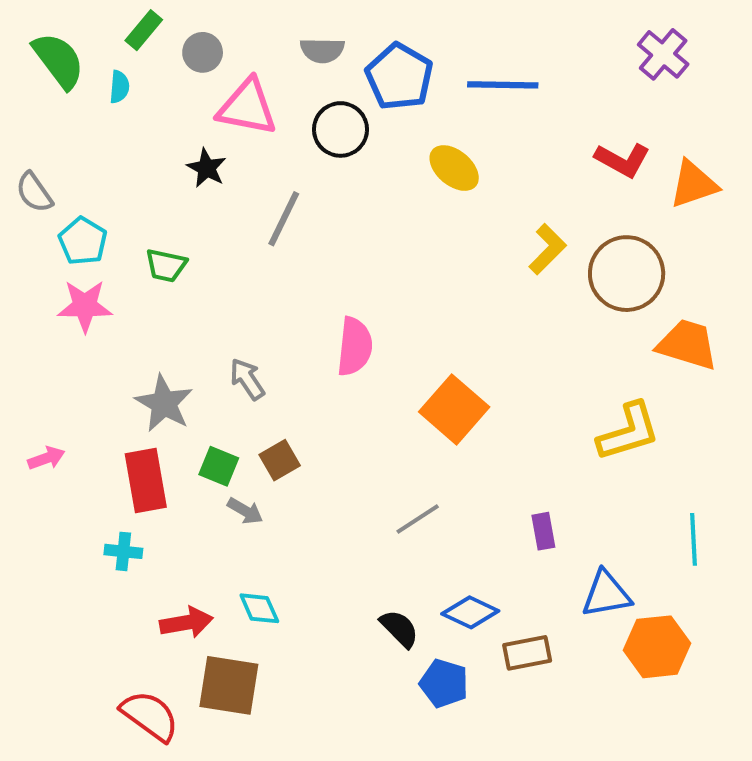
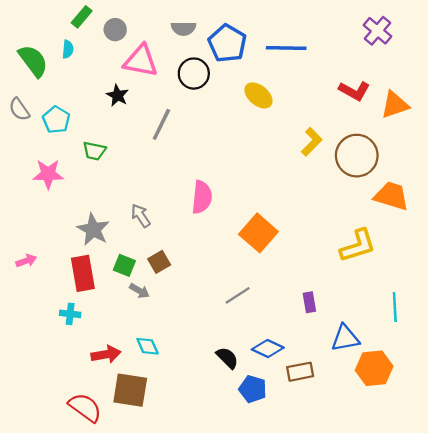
green semicircle: (58, 60) -> (33, 61), moved
cyan pentagon: (83, 241) -> (56, 120), moved

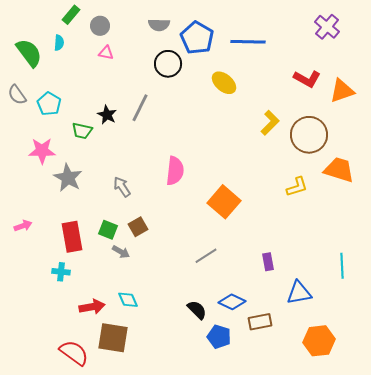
pink triangle: (141, 61) -> (106, 53), moved, size x0.5
black star: (117, 95) -> (107, 115), moved
gray star: (93, 230) -> (68, 178), moved
yellow L-shape: (358, 246) -> (297, 187), moved, size x0.7
orange hexagon: (374, 368) -> (319, 341), moved

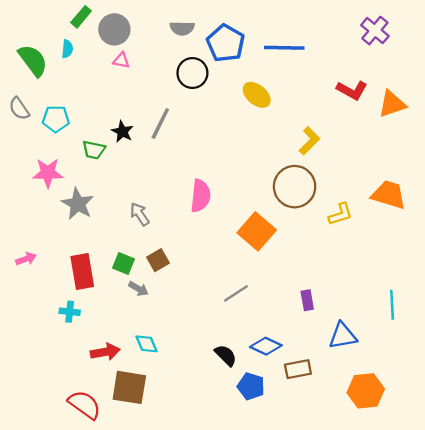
gray circle: (100, 26) -> (114, 29), size x1.4
cyan pentagon: (49, 104) -> (56, 119), turned -30
brown circle: (309, 135) -> (295, 187), moved

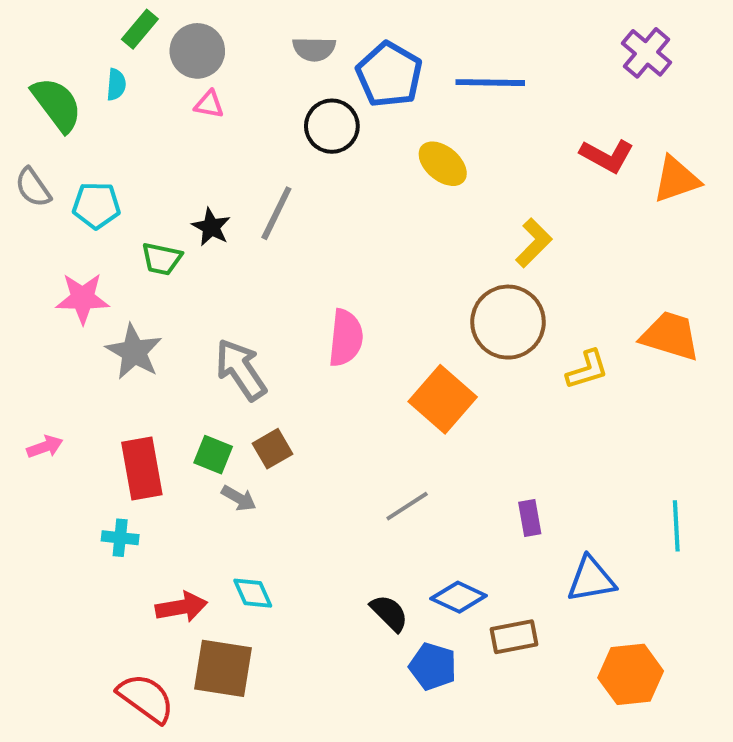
gray arrow: (140, 214) -> (241, 370), size x1.5

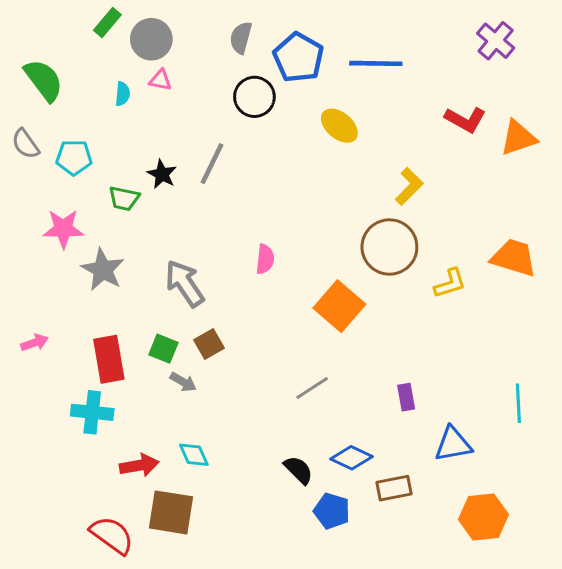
gray semicircle: (314, 49) -> (241, 38), turned 104
cyan semicircle: (116, 85) -> (123, 94), moved
pink semicircle: (346, 338) -> (265, 259), size x0.7
cyan cross: (120, 538) -> (92, 412), size x1.5

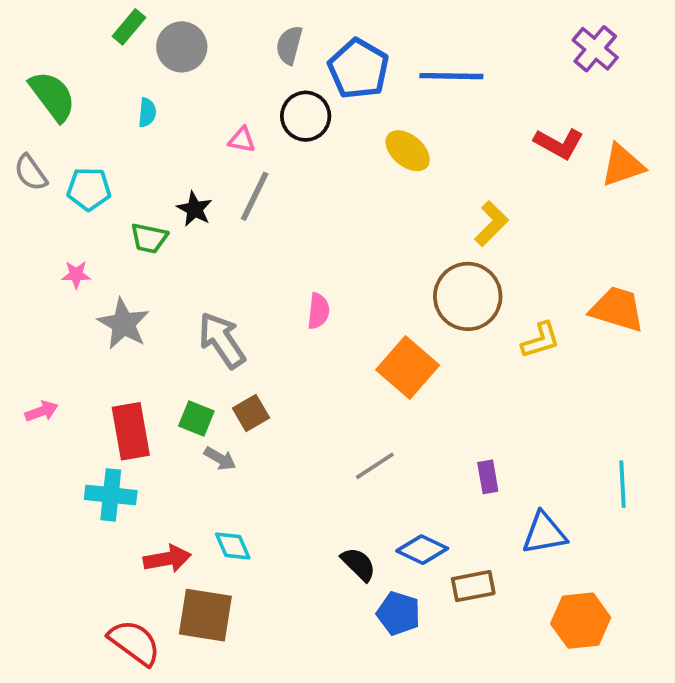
pink triangle: (160, 80) -> (242, 140), moved
pink star: (63, 229) -> (76, 275), size x0.6

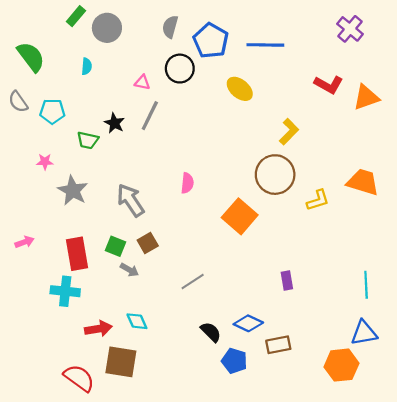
gray line: (375, 466) -> (193, 282), moved
blue triangle: (544, 533) -> (364, 333), moved

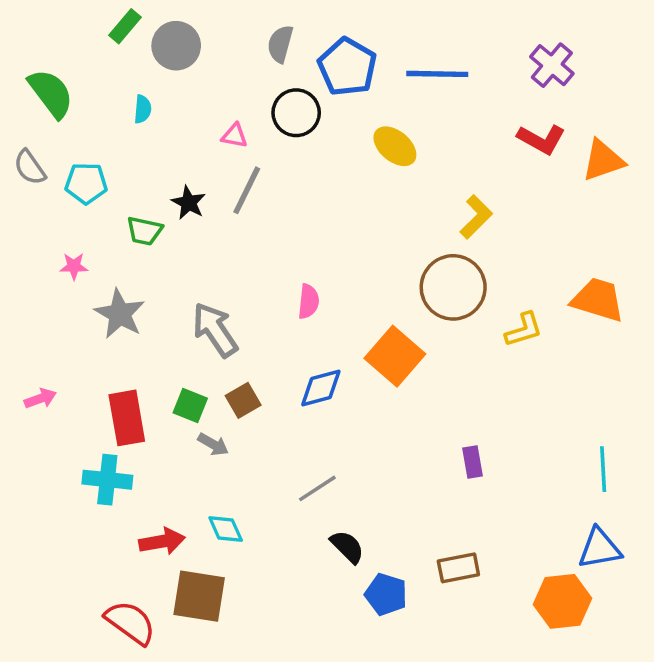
purple cross: (350, 29) -> (552, 65), moved
gray line: (193, 282) -> (317, 488), moved
blue diamond: (248, 323) -> (321, 388), moved, turned -40

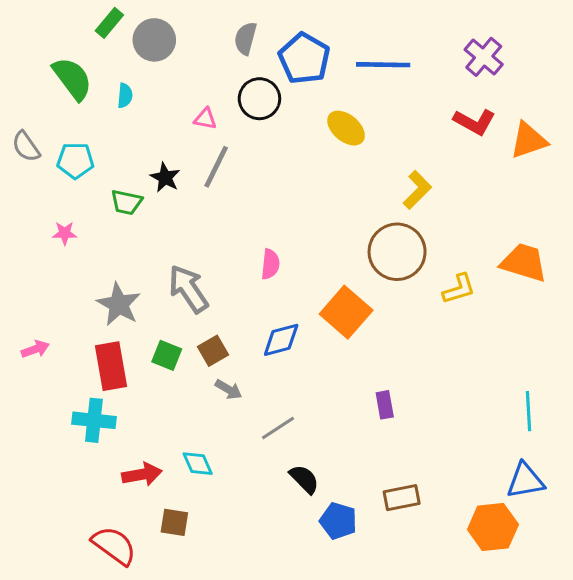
green semicircle: (51, 93) -> (72, 79), moved
gray star: (120, 314) -> (119, 304), moved
gray arrow: (213, 444) -> (229, 389), moved
purple rectangle: (473, 462) -> (385, 405), moved
brown square: (199, 596) -> (174, 522), size x0.6

